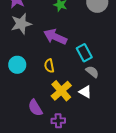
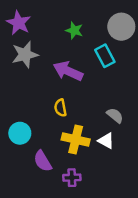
cyan rectangle: (84, 53) -> (105, 56), moved
cyan circle: (17, 65) -> (20, 133), moved
yellow cross: (61, 91) -> (76, 140), turned -35

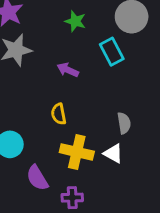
purple arrow: (68, 71) -> (68, 70), size x0.6
gray semicircle: (115, 115) -> (124, 123), turned 42

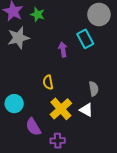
green star: (75, 21) -> (37, 14), moved
purple arrow: (68, 70) -> (63, 49), moved, turned 56
yellow cross: (77, 152) -> (61, 109), turned 35

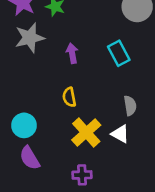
cyan rectangle: (85, 39) -> (119, 53), moved
purple arrow: (63, 49) -> (72, 53), moved
purple semicircle: (33, 127) -> (30, 158), moved

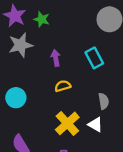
yellow semicircle: (69, 97) -> (63, 86), moved, turned 84
cyan circle: (24, 125) -> (16, 98), moved

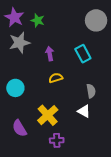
yellow cross: (67, 123) -> (48, 115), moved

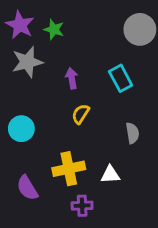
yellow semicircle: (56, 78) -> (81, 114), turned -40
white triangle: (84, 111) -> (110, 175), moved, turned -32
yellow cross: (48, 115) -> (69, 169), turned 30

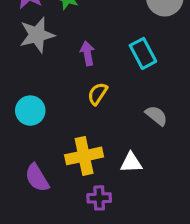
gray semicircle: (132, 133) -> (156, 116), turned -42

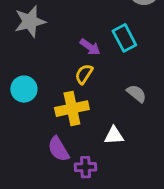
purple arrow: (87, 53) -> (90, 47), moved, turned 135
yellow cross: (84, 156) -> (72, 109), moved
purple semicircle: (37, 178) -> (58, 149), moved

